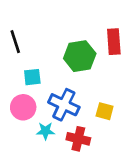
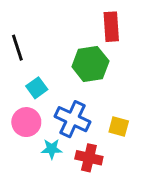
red rectangle: (114, 42) -> (111, 27), moved
cyan square: (32, 77) -> (37, 88), turned -30

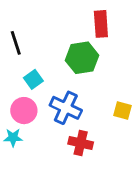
yellow square: (119, 127) -> (123, 111), moved
cyan star: (52, 149) -> (13, 138), moved

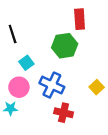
yellow square: (123, 111) -> (97, 87), turned 32

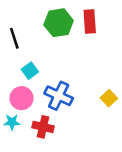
green hexagon: (65, 46) -> (59, 23), moved
red cross: (64, 113) -> (43, 127), moved

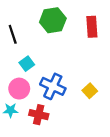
red rectangle: (90, 22) -> (92, 27), moved
yellow square: (109, 98) -> (90, 91), moved

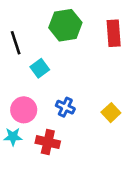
cyan square: (27, 64) -> (40, 68), moved
blue cross: (53, 86) -> (65, 107), size x0.6

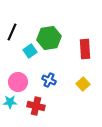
green hexagon: (65, 25) -> (49, 38), moved
red rectangle: (114, 33) -> (85, 49), moved
black line: (16, 43) -> (12, 32), turned 42

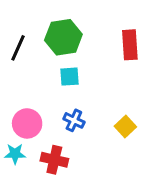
green hexagon: (49, 38) -> (63, 37), moved
red rectangle: (85, 49) -> (130, 45), moved
cyan square: (30, 51) -> (69, 77), moved, turned 32

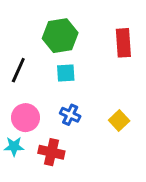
black line: (18, 48) -> (18, 70), moved

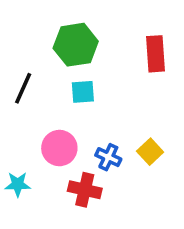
blue cross: (70, 115) -> (108, 157), moved
pink circle: (25, 118) -> (59, 148), moved
red cross: (51, 152) -> (85, 190), moved

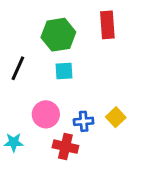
red rectangle: (155, 54) -> (107, 25), moved
blue cross: (108, 157) -> (84, 121), turned -30

